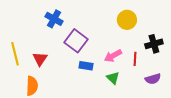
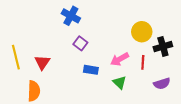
blue cross: (54, 19) -> (71, 16), moved
yellow circle: (127, 20) -> (142, 32), moved
purple square: (76, 41) -> (80, 43), size x0.6

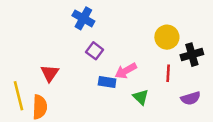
yellow line: (16, 57) -> (19, 96), moved
pink arrow: (120, 59) -> (126, 71), moved

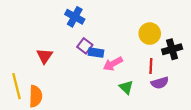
red triangle: (50, 73) -> (45, 56), moved
blue rectangle: (107, 82) -> (96, 53), moved
purple semicircle: (191, 98) -> (160, 83), moved

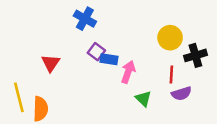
pink arrow: (113, 64) -> (128, 72), turned 138

